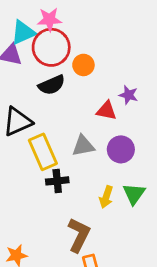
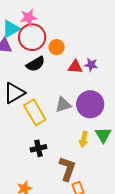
red triangle: (106, 111) -> (75, 67), moved
purple circle: (121, 149) -> (90, 104), size x1.4
black cross: (57, 181) -> (38, 148), moved

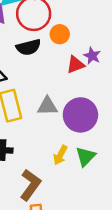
purple star: (91, 65) -> (92, 56), moved
red triangle: (75, 67) -> (75, 65), turned -42

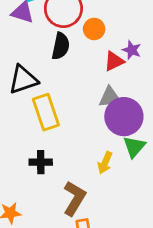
black semicircle: (28, 47) -> (61, 46), turned -60
gray triangle: (47, 106) -> (110, 97), moved
green triangle: (86, 156) -> (134, 147), moved

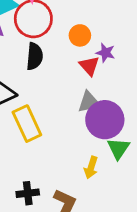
orange circle: (94, 29) -> (80, 35), moved
red triangle: (114, 61) -> (89, 66), turned -40
black cross: (41, 162) -> (28, 193), moved

